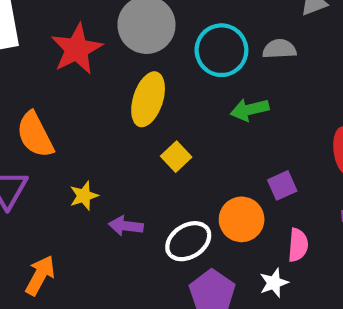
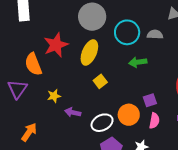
red star: (77, 49) -> (56, 45), moved
pink semicircle: (298, 245) -> (154, 121), moved

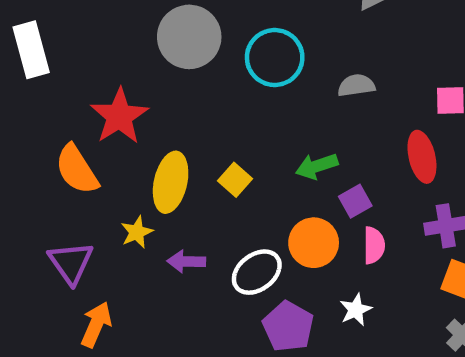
gray semicircle: (155, 34) -> (356, 85), moved
yellow ellipse: (89, 52) -> (171, 182), moved
green arrow: (138, 62) -> (317, 166), moved
purple triangle: (17, 89) -> (71, 263), moved

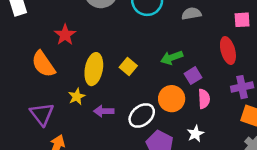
red star: (119, 116) -> (65, 35), size x0.7

